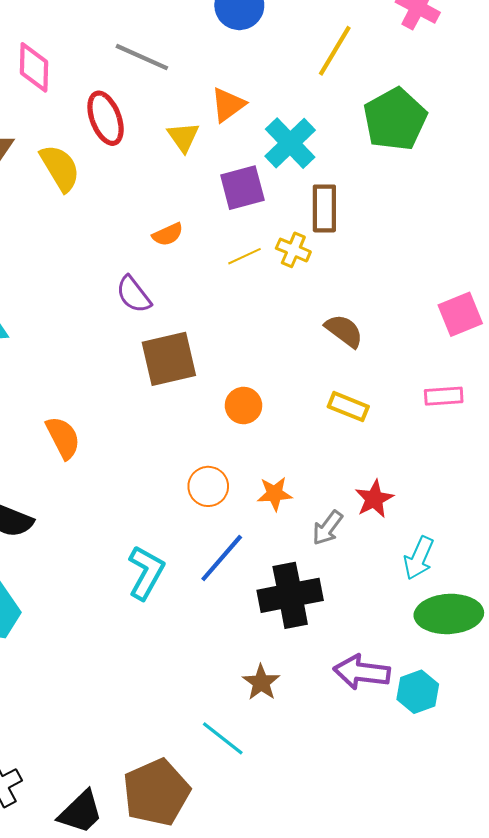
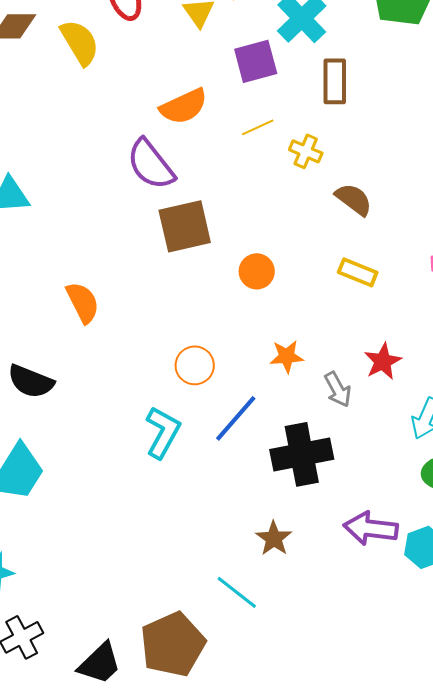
orange semicircle: (168, 234) -> (184, 106), size x1.6
yellow cross: (293, 250) -> (306, 151), moved
purple semicircle: (134, 295) -> (151, 164), size x1.4
orange circle: (208, 486) -> (195, 365), moved
gray arrow: (328, 528) -> (338, 389), turned -66

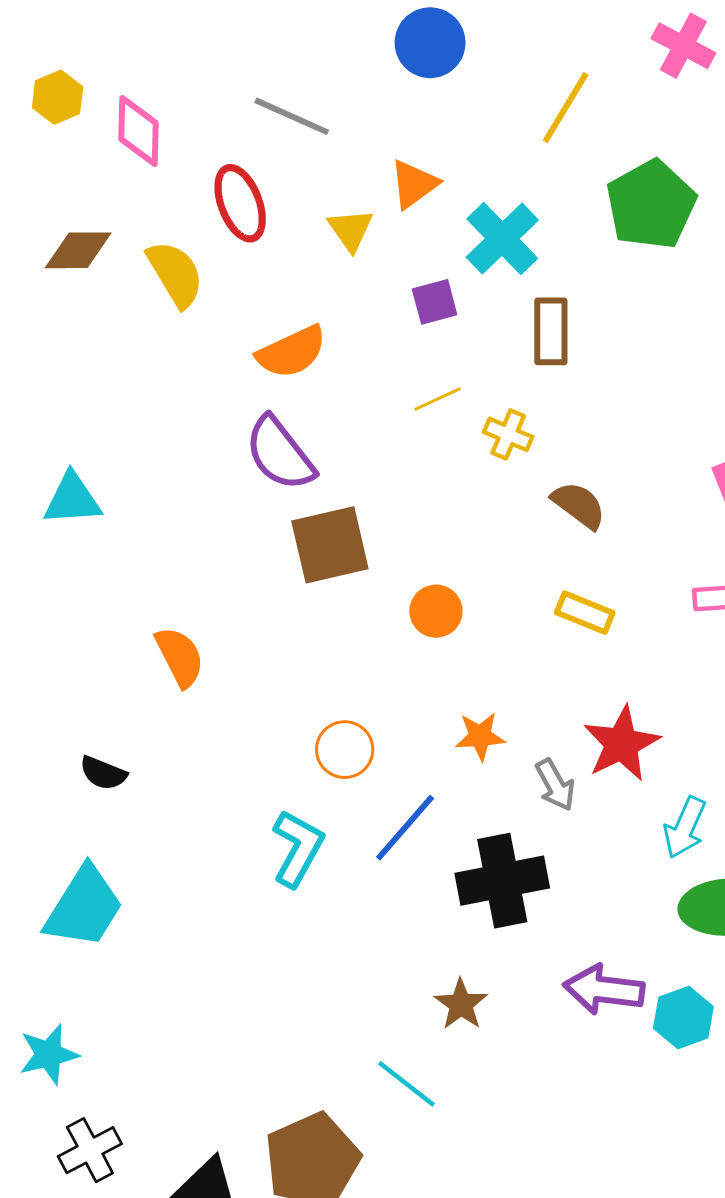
purple square: (256, 61) -> (435, 302), size x0.7
orange semicircle: (184, 106) -> (292, 352), moved
red star: (383, 361) -> (622, 744), size x1.4
black semicircle: (31, 381) -> (103, 773), size x0.7

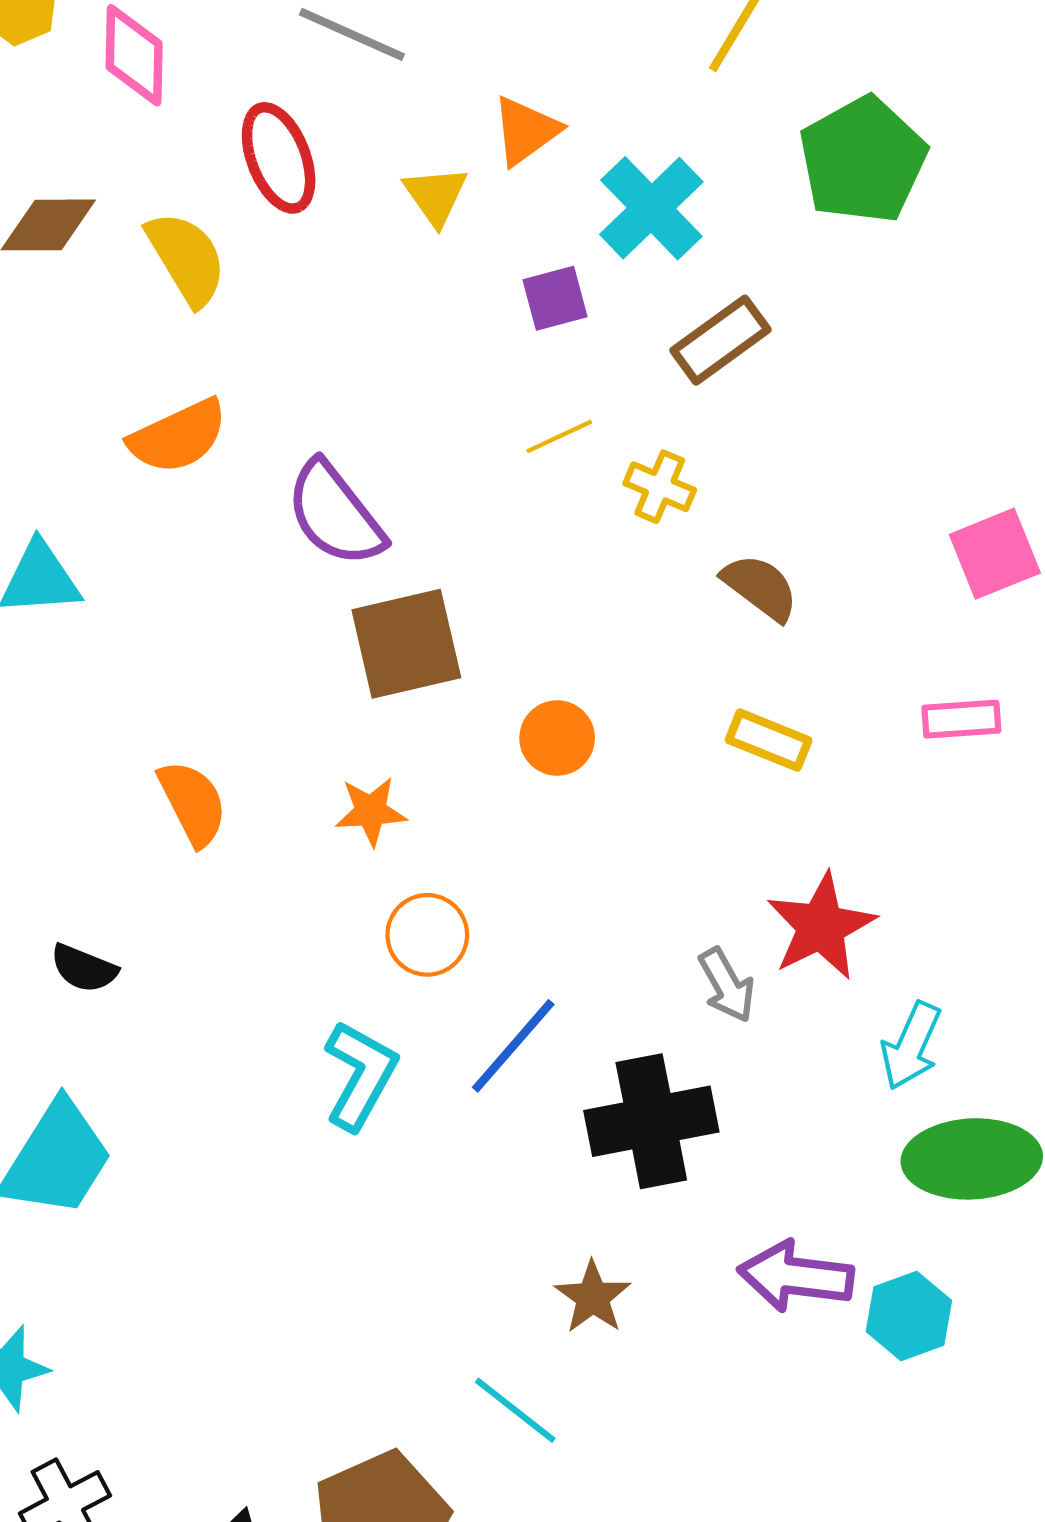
brown rectangle: (551, 331) -> (720, 340), turned 54
orange semicircle: (292, 352) -> (178, 436), moved
orange star: (480, 736) -> (371, 811), moved

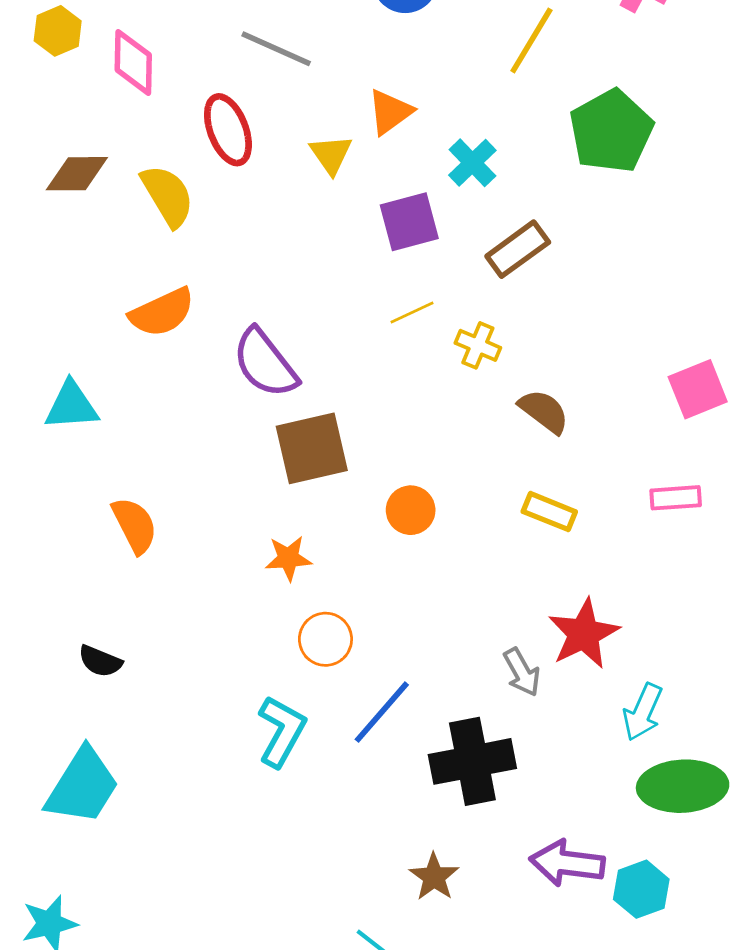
cyan cross: (651, 208) -> (472, 163), size x0.7
purple square: (555, 298) -> (409, 222), size x1.4
orange semicircle: (193, 803) -> (135, 525), moved

